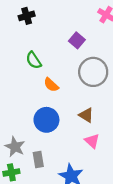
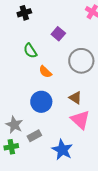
purple square: (77, 40) -> (58, 34), moved
pink triangle: (92, 141) -> (80, 120), size x1.5
gray rectangle: (38, 160) -> (34, 136), turned 72

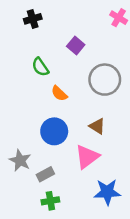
pink triangle: (80, 120) -> (87, 157), moved, turned 40
green cross: (11, 147) -> (50, 201), moved
blue star: (62, 150) -> (107, 192), moved, turned -30

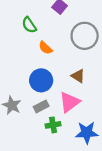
gray rectangle: (45, 174) -> (41, 106), moved
green cross: (50, 201) -> (53, 125), moved

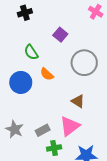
blue circle: (41, 80) -> (21, 82), moved

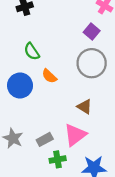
purple square: (60, 35) -> (92, 31), moved

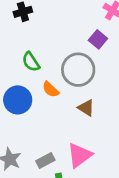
gray circle: (92, 63) -> (78, 70), moved
brown triangle: (85, 107) -> (86, 108), moved

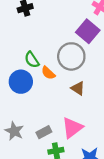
purple square: (98, 39) -> (88, 31), size x1.5
green semicircle: (31, 62) -> (32, 60), moved

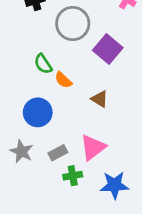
purple square: (88, 31) -> (108, 49), moved
gray circle: (71, 56) -> (73, 24), moved
blue circle: (21, 82) -> (38, 112), moved

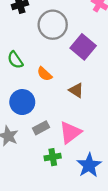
green semicircle: (43, 64) -> (15, 60), moved
gray rectangle: (58, 153) -> (41, 128), moved
blue star: (114, 185) -> (89, 165), turned -30

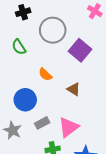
green semicircle: (15, 60) -> (19, 47), moved

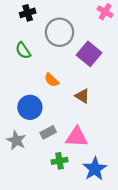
pink triangle: (68, 127) -> (77, 137), turned 40

